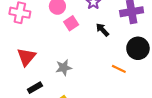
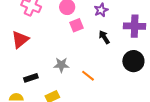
red triangle: (26, 57) -> (20, 40), moved
orange line: (119, 69) -> (88, 76), moved

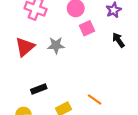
gray star: (61, 65) -> (56, 45), moved
orange line: (88, 76) -> (95, 99), moved

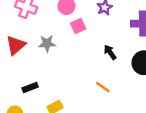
black arrow: (118, 40) -> (110, 52), moved
orange line: (95, 99) -> (103, 87), moved

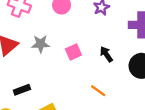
pink square: (78, 26) -> (73, 52), moved

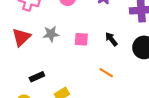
pink square: (73, 52) -> (81, 39), turned 32

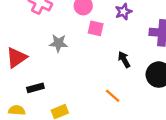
red triangle: (21, 37) -> (16, 58), moved
pink square: (81, 39) -> (96, 28), moved

